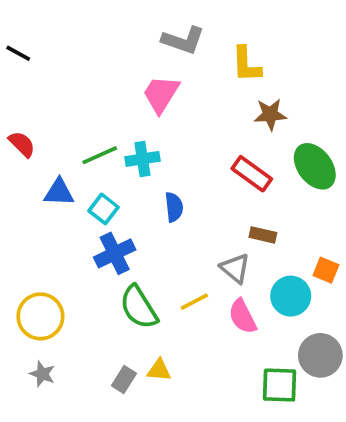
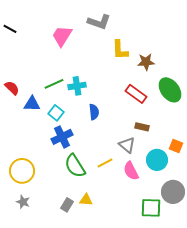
yellow L-shape: (246, 64) -> (120, 50), moved
pink trapezoid: (161, 94) -> (62, 36), moved
red semicircle: (22, 144) -> (12, 88), moved

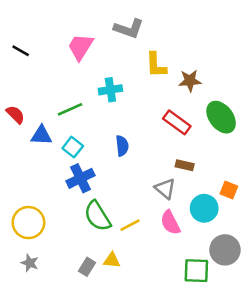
black line: (10, 29) -> (21, 51), moved
cyan cross: (77, 86) -> (110, 90), moved
yellow line: (105, 163) -> (130, 225), moved

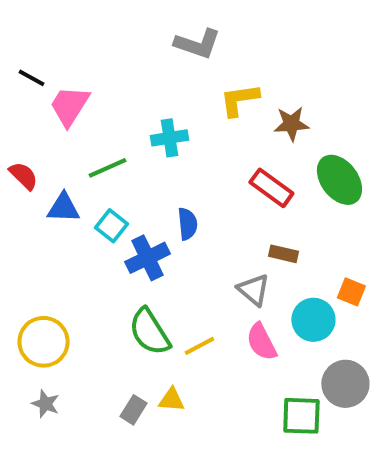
pink trapezoid: (81, 47) -> (70, 106), moved
yellow L-shape: (156, 65) -> (239, 100), turned 84
blue cross: (81, 178) -> (148, 258), moved

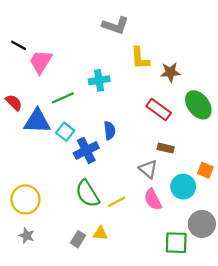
yellow L-shape: (239, 100) -> (140, 58), turned -85
blue triangle: (64, 208) -> (37, 121), size x1.4

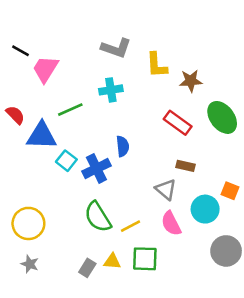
gray L-shape: (115, 25) -> (116, 48), moved
cyan square: (65, 132) -> (66, 161), moved
green square: (176, 243) -> (145, 259), moved

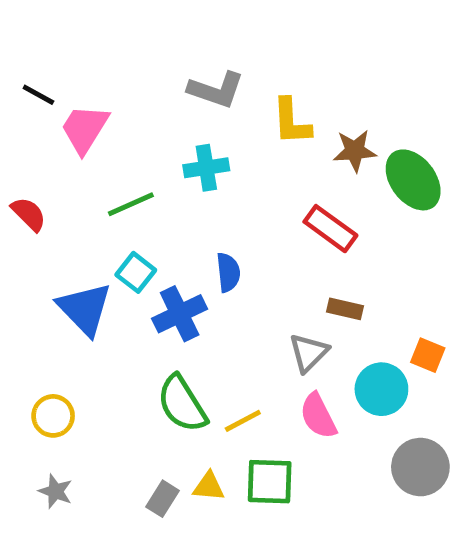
green ellipse: (222, 117) -> (413, 180), moved
blue triangle: (42, 136) -> (85, 309), moved, turned 44
cyan square: (66, 161) -> (136, 272), moved
gray triangle: (166, 189) -> (309, 353), turned 35
yellow circle: (28, 223) -> (53, 416), size x0.7

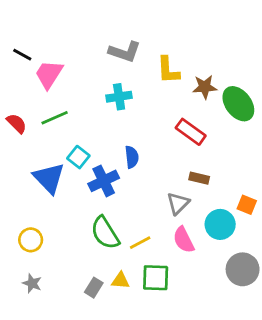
green line: (131, 204) -> (55, 118), moved

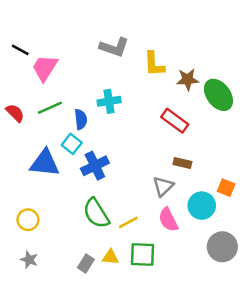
cyan cross: (119, 97) -> (109, 101), moved
blue semicircle: (132, 157) -> (81, 119), moved
blue triangle: (49, 178) -> (45, 163), turned -40

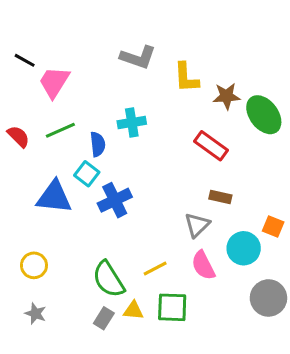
green semicircle: (96, 213) -> (108, 279), moved

